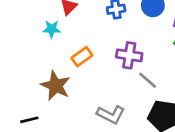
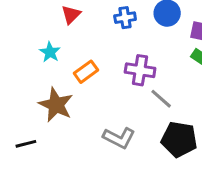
cyan star: (52, 29) -> (50, 52), moved, turned 30

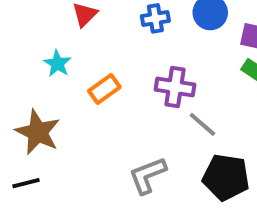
brown star: (56, 105) -> (38, 132), moved
gray L-shape: (119, 138) -> (148, 175), turned 132

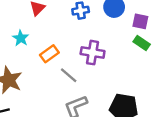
gray line: (202, 124) -> (69, 75), moved

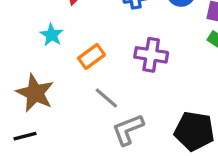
gray line: (69, 75) -> (106, 98), moved

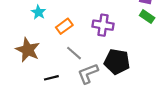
black pentagon: (194, 131) -> (117, 62), moved
black line: (25, 136) -> (51, 78), moved

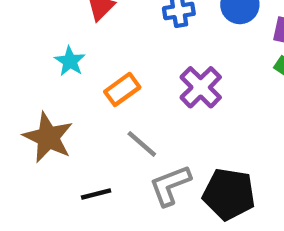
purple cross: (103, 25) -> (201, 87), turned 36
black pentagon: (117, 62) -> (229, 194), moved

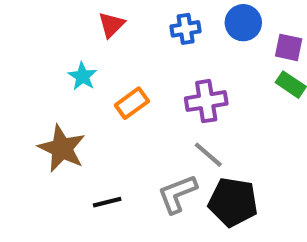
purple cross: (201, 87) -> (206, 101), turned 36
gray line: (142, 144) -> (208, 155), moved

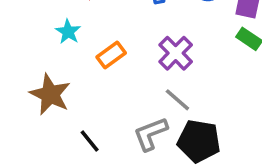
purple cross: (206, 101) -> (176, 53), turned -36
black line: (107, 202) -> (90, 141), turned 65

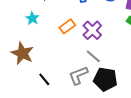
orange rectangle: (111, 55) -> (67, 26), moved

